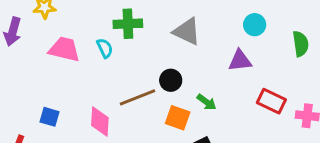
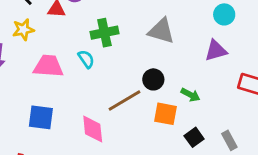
blue square: (49, 117) -> (41, 117), moved, size x1.4

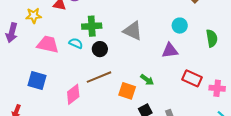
cyan semicircle: (86, 59) -> (76, 43), turned -40
black circle: (153, 79) -> (100, 49), moved
pink diamond: (93, 129) -> (73, 94), turned 50

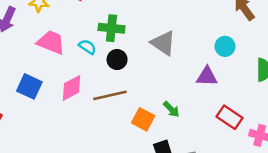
pink diamond: (73, 94) -> (71, 88), moved

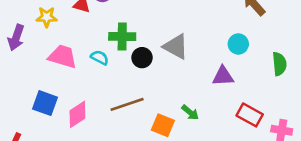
black circle: (117, 60) -> (142, 58), moved
pink diamond: (71, 88) -> (77, 114), moved

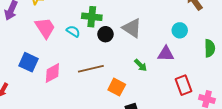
pink trapezoid: (63, 56) -> (45, 28), turned 35
green arrow: (190, 112) -> (141, 65), moved
red rectangle: (250, 115) -> (184, 85), turned 36

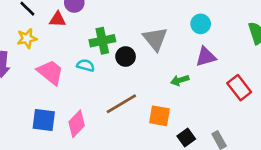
gray triangle: (132, 28) -> (155, 39), turned 35
cyan circle: (180, 30) -> (201, 24), moved
green arrow: (141, 65) -> (180, 80), turned 136

